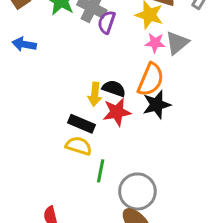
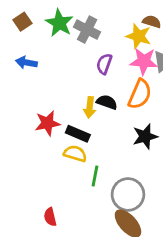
purple semicircle: (107, 22) -> (104, 64), moved
pink star: (155, 43) -> (144, 61), size x1.5
black star: (157, 105) -> (145, 136), moved
red star: (117, 112) -> (47, 123), moved

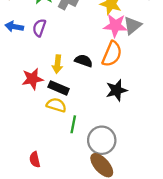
purple semicircle: (104, 64) -> (39, 28), moved
yellow arrow: (90, 107) -> (57, 64), moved

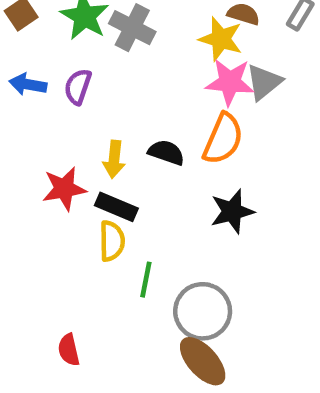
yellow semicircle: (56, 105) -> (112, 241), turned 72

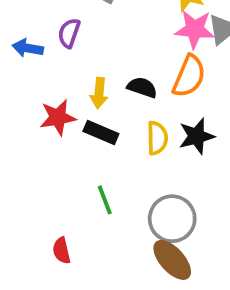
blue arrow: (28, 84) -> (28, 48), moved
yellow semicircle: (112, 241) -> (157, 138), moved
green line: (146, 280) -> (105, 200), moved, turned -32

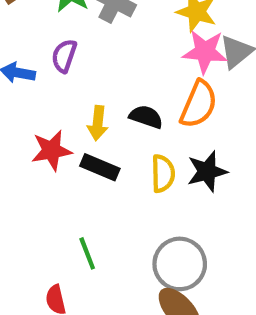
green line: (105, 200) -> (87, 253), moved

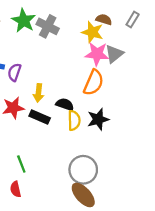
purple semicircle: (64, 56) -> (14, 72), moved
black semicircle: (146, 117) -> (65, 104), moved
green line: (87, 253) -> (21, 164), moved

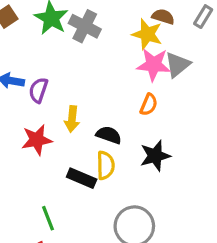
orange semicircle: (94, 83) -> (149, 105), size x0.6
black rectangle: (40, 117) -> (82, 178), moved
yellow semicircle: (74, 120) -> (106, 165), moved

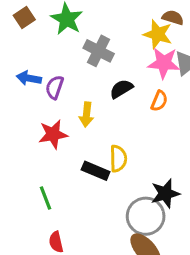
gray cross: (85, 26) -> (99, 51), moved
black semicircle: (109, 135) -> (121, 89), moved, turned -50
black star: (155, 156) -> (165, 193), moved
green line: (48, 218) -> (45, 198), moved

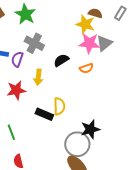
gray cross: (99, 51) -> (34, 43), moved
orange semicircle: (159, 101) -> (86, 68), turned 48

